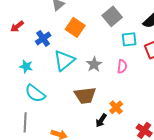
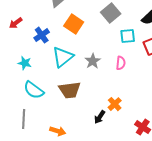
brown trapezoid: (85, 95) -> (70, 90), moved

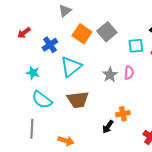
gray square: (111, 13) -> (107, 32), moved
gray star: (93, 61) -> (110, 75), moved
orange cross: (115, 104) -> (123, 114), turned 32

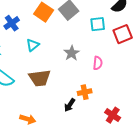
cyan triangle: (71, 67) -> (33, 45), size x0.6
pink semicircle: (129, 73) -> (98, 63), moved

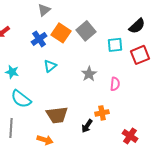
blue cross: (12, 23) -> (39, 39), moved
brown trapezoid: (40, 78) -> (57, 115), moved

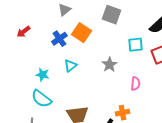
gray square: (86, 31) -> (111, 15), moved, turned -30
cyan star: (12, 72) -> (42, 75), moved
gray star: (89, 74) -> (109, 65), moved

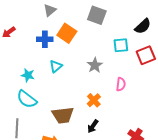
blue cross: (59, 39) -> (45, 39), turned 35
orange cross: (122, 113) -> (94, 100), moved, turned -32

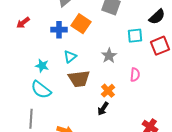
brown trapezoid: (63, 115) -> (79, 79), moved
black arrow: (93, 126) -> (103, 109), moved

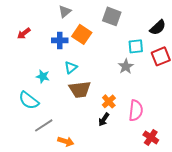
gray star: (109, 56) -> (126, 66), moved
pink semicircle: (135, 75) -> (136, 110), moved, size x1.5
cyan semicircle: (41, 90) -> (29, 100), moved
gray line: (31, 119) -> (44, 125), moved, turned 54

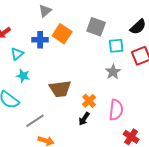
gray square: (112, 16) -> (96, 27), moved
gray star: (126, 66) -> (113, 72), moved
cyan triangle: (71, 67) -> (17, 54), moved
gray line: (44, 125) -> (35, 121), moved

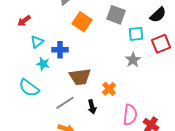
blue cross: (40, 40) -> (60, 50), moved
pink semicircle: (116, 110) -> (130, 115), moved
black arrow: (84, 119) -> (92, 107), moved, turned -48
gray line: (35, 121) -> (65, 103), moved

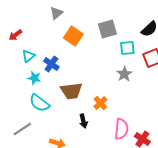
gray square: (116, 15) -> (107, 29), turned -36
blue cross: (60, 50) -> (51, 64), turned 35
cyan semicircle: (29, 88) -> (39, 103), moved
gray line: (65, 103) -> (22, 129), moved

